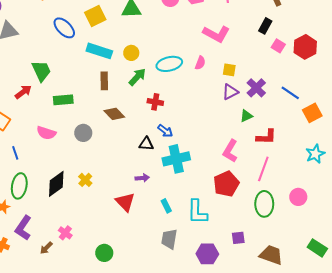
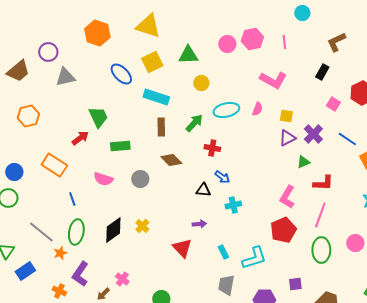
pink square: (278, 46) -> (333, 104), moved
yellow circle: (131, 53) -> (201, 83), moved
cyan cross: (176, 159) -> (233, 205), size x0.6
cyan L-shape: (197, 212) -> (254, 258), turned -108

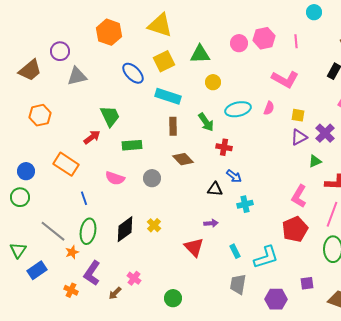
green arrow: (194, 123) -> (206, 122), turned 102

